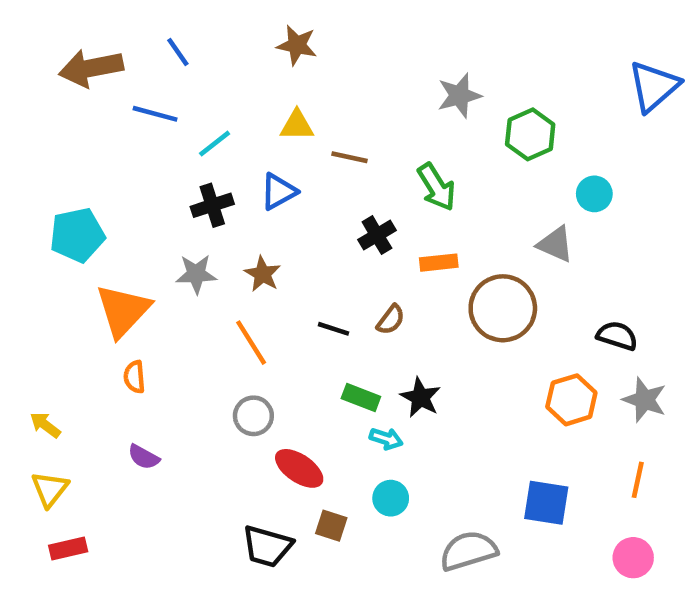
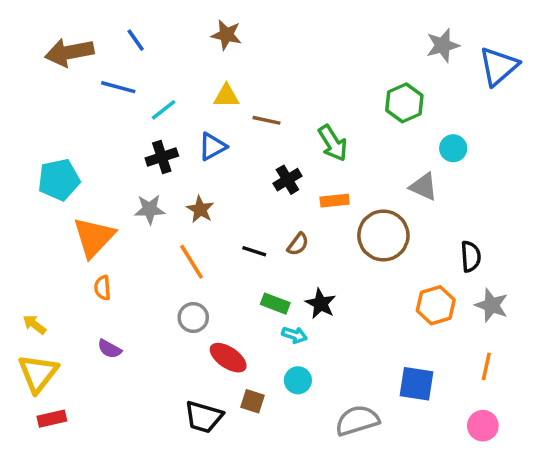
gray star: (459, 96) -> (443, 45), moved
black semicircle: (617, 336) -> (471, 256), turned 68
yellow triangle: (50, 489) -> (38, 373), size x1.4

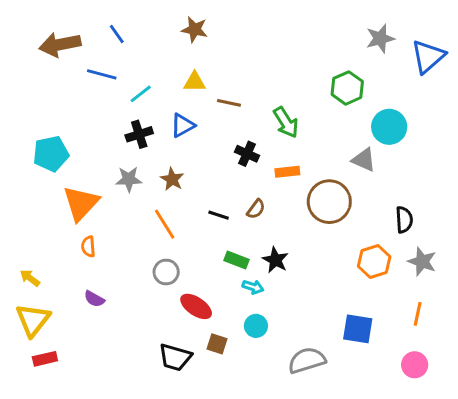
cyan circle: (453, 148) -> (389, 127), size x1.5
black cross: (287, 180) -> (247, 154), turned -35

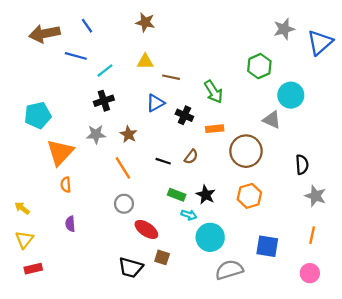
blue triangle: (183, 125) -> (155, 103), moved
orange hexagon: (374, 262) -> (249, 196), moved
purple semicircle: (94, 299) -> (70, 224), turned 56
yellow triangle: (33, 320) -> (24, 240), size x0.7
cyan circle: (256, 326) -> (210, 237), moved, size x1.6

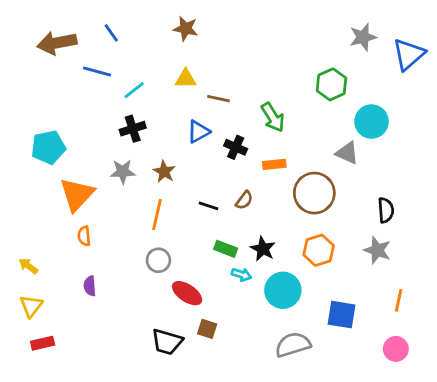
orange line: (123, 168) -> (157, 214), turned 45
gray star: (315, 196) -> (377, 250), moved
cyan circle: (210, 237) -> (283, 290), moved

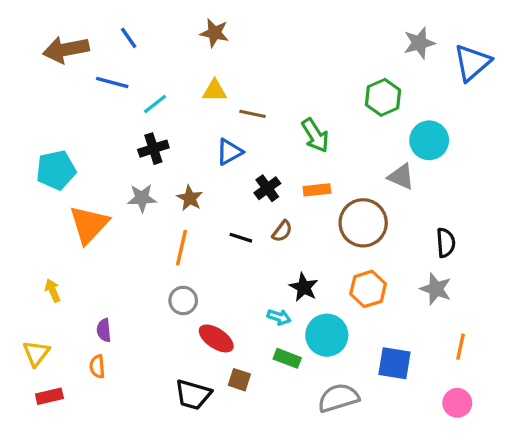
black cross: (236, 147) -> (267, 188), moved, turned 30
orange semicircle: (84, 236) -> (97, 367), moved
green rectangle: (226, 249) -> (287, 358), moved
yellow arrow: (28, 266) -> (53, 291), moved, turned 30

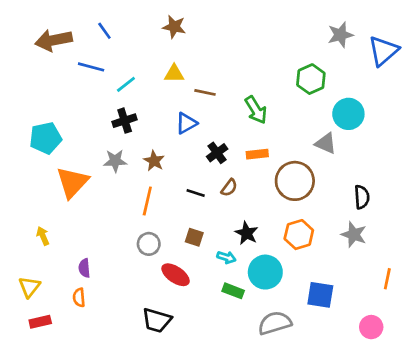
orange line: (461, 347) -> (387, 279), moved
brown square: (239, 380) -> (194, 237), moved

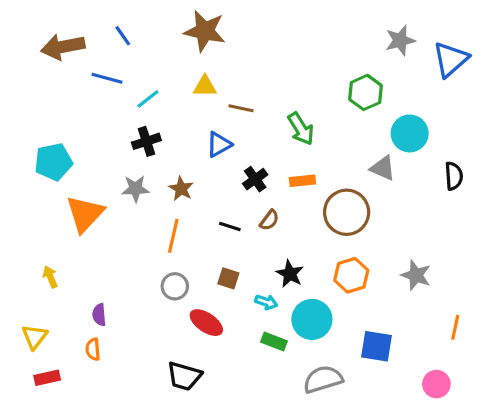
brown star: (174, 27) -> (205, 31), size x1.5
black semicircle: (362, 197) -> (454, 176), moved

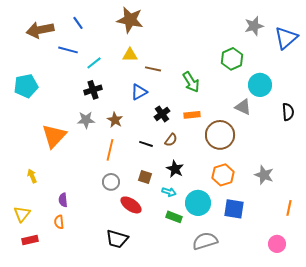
cyan pentagon: (53, 162) -> (26, 86), moved
black star: (290, 274) -> (175, 169), moved
blue square: (377, 346) -> (234, 209), moved

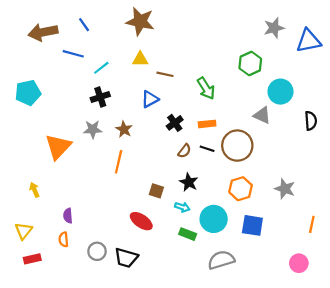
blue triangle: (286, 38) -> (309, 41), turned 30
black line: (146, 144) -> (207, 149), moved
gray circle: (111, 182) -> (97, 251), moved

